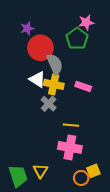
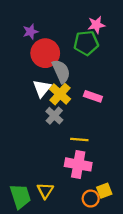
green pentagon: (77, 39) -> (86, 43), turned 30
white triangle: (37, 79) -> (42, 88), turned 36
yellow cross: (54, 84) -> (60, 94), turned 30

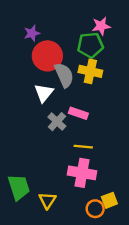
yellow cross: (60, 94) -> (90, 71), moved, turned -30
pink rectangle: (93, 96) -> (78, 113), moved
green trapezoid: (20, 196) -> (19, 187), moved

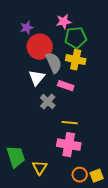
pink star: (101, 26) -> (64, 22), moved
pink rectangle: (78, 113) -> (66, 86), moved
yellow square: (109, 200) -> (97, 176), moved

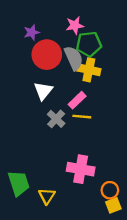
gray semicircle: (54, 63) -> (74, 58), moved
pink rectangle: (66, 86) -> (77, 100), turned -63
yellow line: (70, 123) -> (82, 117), moved
orange circle: (80, 175) -> (110, 190), moved

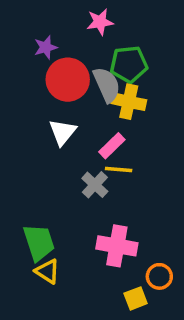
pink star: (75, 25) -> (100, 22), moved
gray cross: (56, 119) -> (95, 185), moved
green trapezoid: (19, 183) -> (39, 242), moved
yellow triangle: (47, 196) -> (47, 271), moved, turned -30
yellow square: (113, 205) -> (136, 298), moved

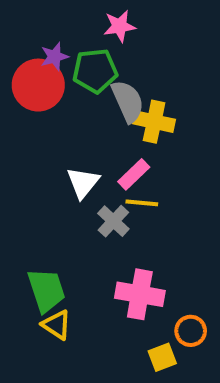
green pentagon: (129, 64) -> (95, 71), moved
red circle: (68, 80) -> (38, 85), moved
white triangle: (63, 132) -> (83, 183), moved

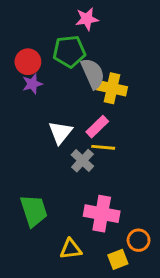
purple star: (54, 57) -> (32, 84), moved
red circle: (38, 85) -> (28, 62), size x0.7
yellow triangle: (57, 325) -> (71, 249), moved, turned -40

